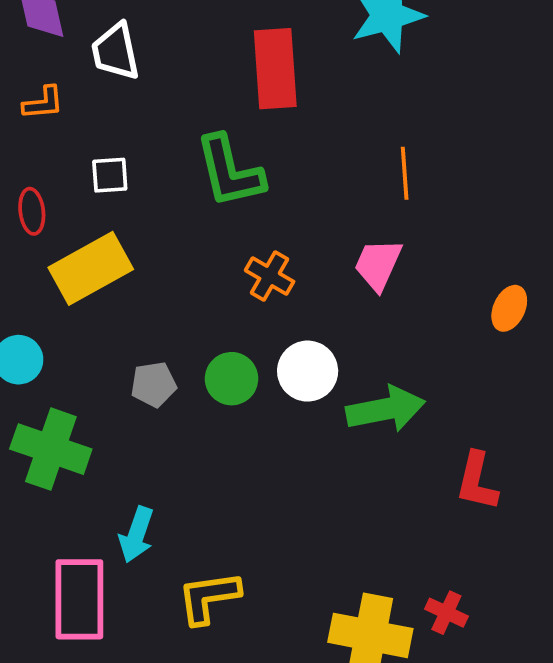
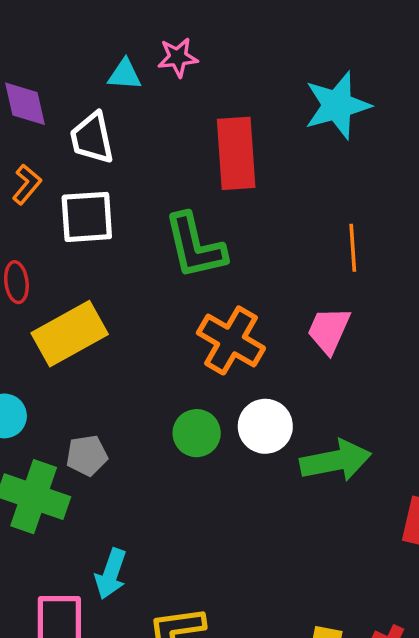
orange L-shape: (43, 103) -> (27, 184), turned -45
white square: (110, 175) -> (87, 217), moved, size x1.6
orange cross: (270, 276) -> (231, 340), size x1.5
gray pentagon: (154, 384) -> (87, 455), moved

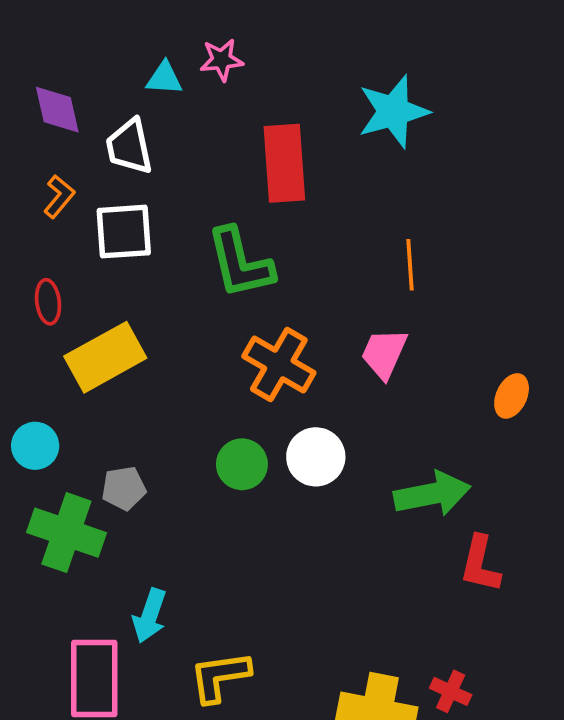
green arrow: (336, 461) -> (432, 494), moved

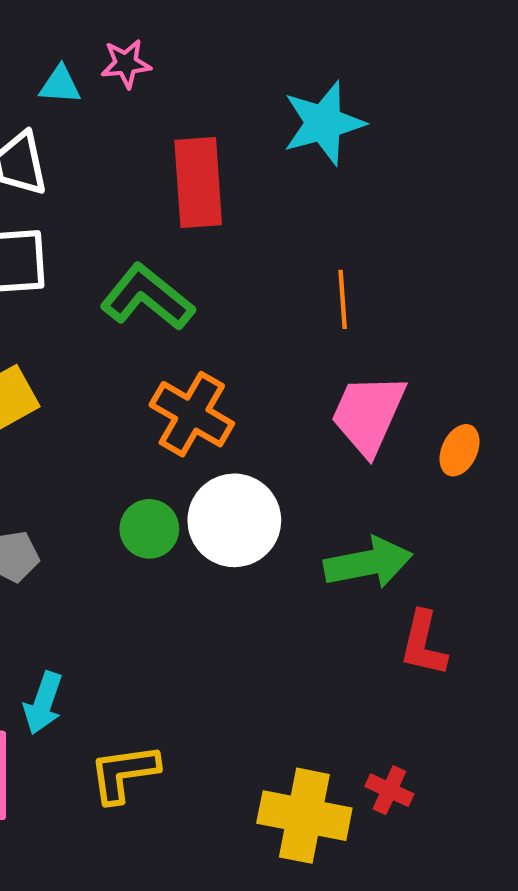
green L-shape: (240, 263) -> (147, 297), turned 142
pink trapezoid: (384, 353) -> (368, 414), moved, size x1.4
white circle: (316, 457) -> (234, 520), size x1.4

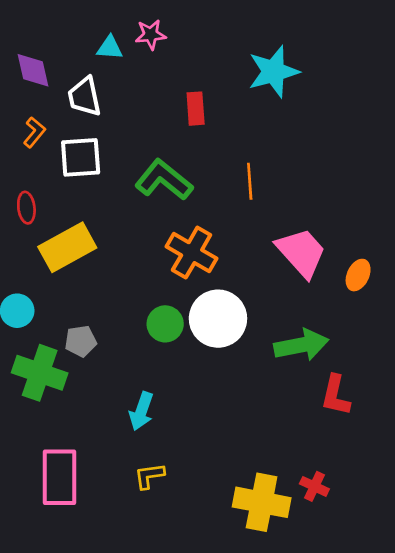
red rectangle: (198, 183) -> (196, 109), size x0.6
orange line: (343, 299) -> (250, 181), moved
pink trapezoid: (368, 414) -> (301, 253), turned 114
cyan arrow: (43, 703) -> (141, 411), moved
yellow L-shape: (124, 773) -> (149, 476), size x0.7

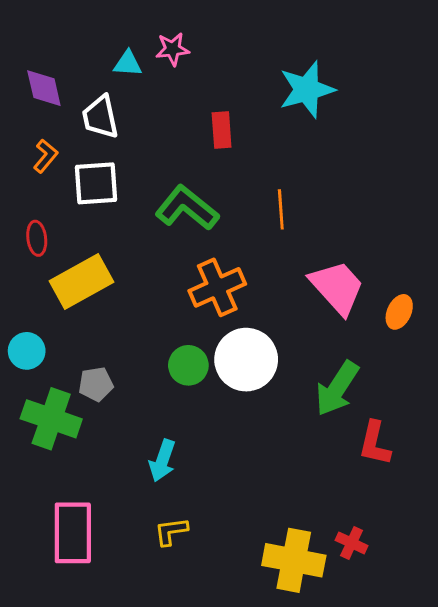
orange cross: (192, 253) -> (217, 287), turned 36
green arrow: (301, 345) -> (337, 388), turned 134

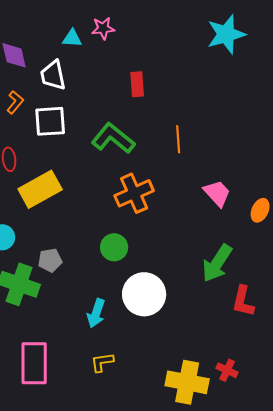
cyan star: (307, 90) -> (226, 34), moved
pink trapezoid: (337, 287) -> (217, 193), size x0.7
white circle: (246, 360) -> (144, 294), moved

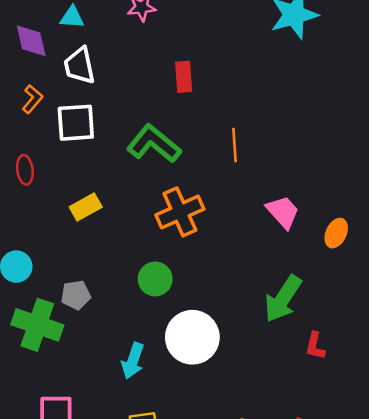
cyan triangle: (72, 38) -> (72, 17), moved
yellow rectangle: (40, 189) -> (86, 207), moved, size x0.6
red L-shape: (243, 301) -> (315, 346), size x0.7

